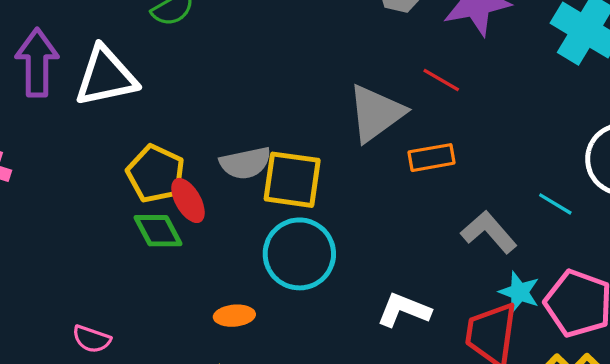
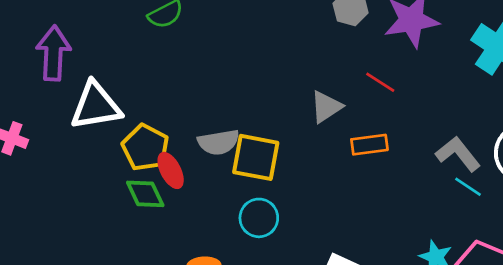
white triangle: (106, 77) -> (96, 106), moved
gray triangle: (376, 113) -> (326, 107), size x0.7
gray L-shape: (489, 232) -> (458, 154), moved
cyan circle: (299, 254) -> (259, 218), size x0.7

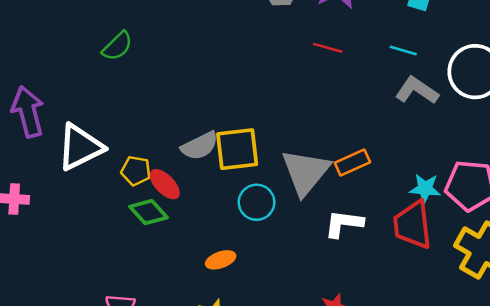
gray triangle: (326, 107) -> (305, 172), moved, size x1.6
orange rectangle: (369, 145) -> (352, 162), moved
yellow pentagon: (145, 148) -> (136, 171), size x0.7
cyan line: (468, 187) -> (403, 51), moved

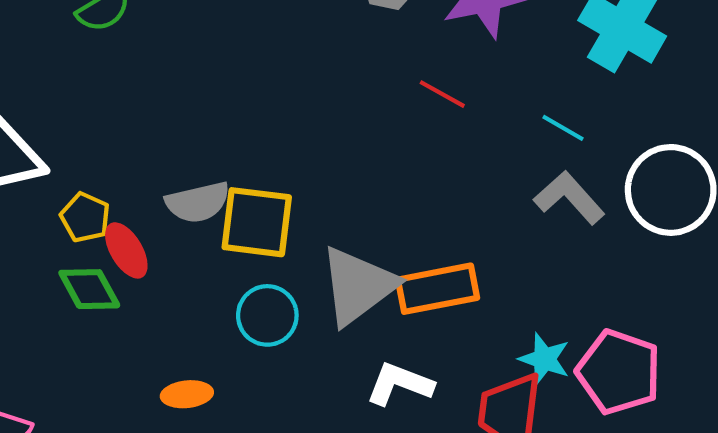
orange rectangle: (352, 162) -> (437, 289), size x1.4

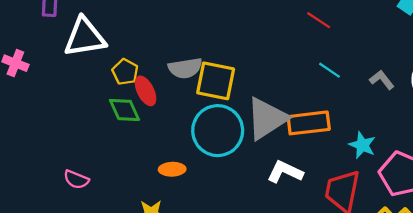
cyan line: (563, 128) -> (330, 70), moved
gray L-shape: (569, 198) -> (382, 80), size x0.7
cyan circle: (267, 315) -> (218, 131), size x1.6
cyan star: (544, 359) -> (362, 145), moved

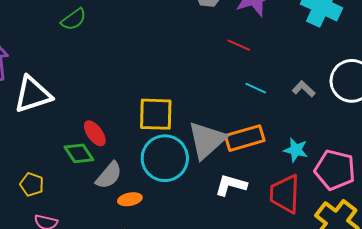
gray semicircle: (185, 68) -> (109, 175), moved, turned -32
yellow pentagon: (125, 72) -> (32, 184), moved

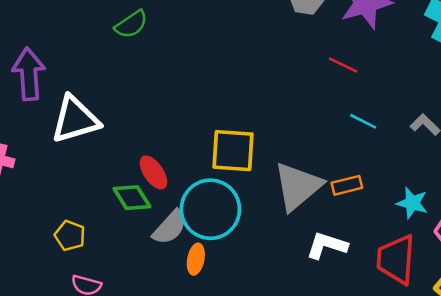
orange rectangle: (245, 138) -> (347, 185), size x0.6
cyan circle: (165, 158) -> (210, 209), moved
orange ellipse: (130, 199) -> (196, 259), turned -70

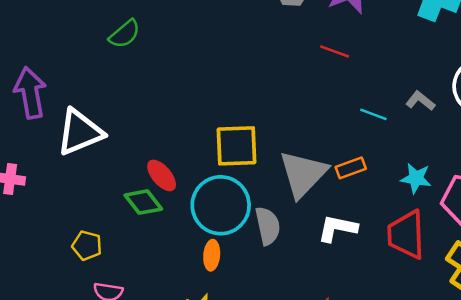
cyan line: (363, 121) -> (373, 114), moved
gray semicircle: (170, 227) -> (268, 226), moved, turned -48

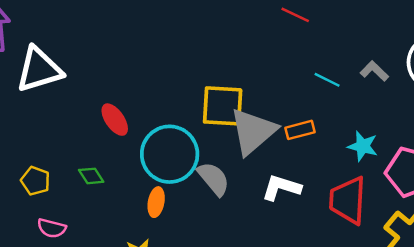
yellow square: (237, 146) -> (223, 106), moved
green diamond: (143, 202) -> (91, 176), moved, size x0.7
gray semicircle: (268, 226) -> (214, 179), turned -33

